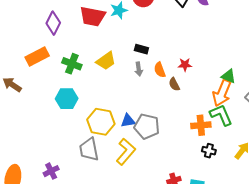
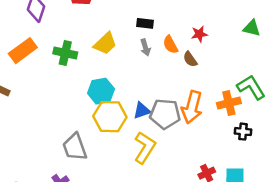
green triangle: (229, 76) -> (252, 28), moved
orange arrow: (222, 93) -> (192, 107), moved
cyan hexagon: (67, 99) -> (101, 91), moved
gray trapezoid: (89, 149) -> (75, 147), moved

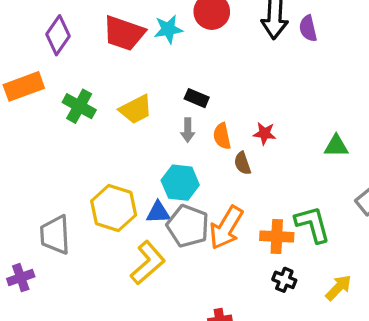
green triangle: (252, 28) -> (336, 146), turned -30
cyan hexagon: (101, 91) -> (180, 183), moved

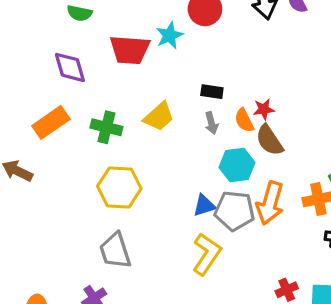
purple diamond: (58, 35) -> (70, 67), turned -36
red star: (264, 133) -> (264, 109), moved
brown semicircle: (242, 163) -> (269, 140), size x1.5
cyan hexagon: (180, 183) -> (237, 165), moved
yellow hexagon: (114, 208) -> (119, 187), moved

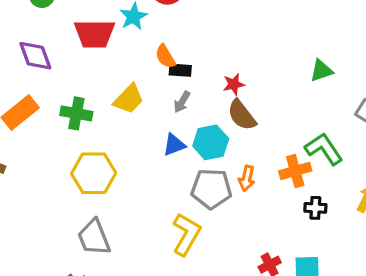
orange semicircle: (244, 120) -> (165, 56), moved
gray arrow: (211, 123) -> (182, 102), turned 50
orange arrow: (270, 203) -> (247, 178), size x0.6
blue triangle: (204, 205) -> (174, 145), moved

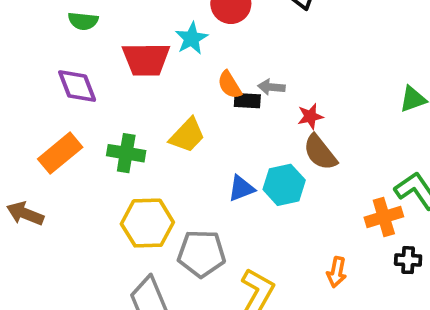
gray arrow: (182, 102) -> (271, 87), moved, turned 65
orange arrow: (247, 178) -> (337, 272), moved
gray pentagon: (211, 189) -> (202, 253), moved

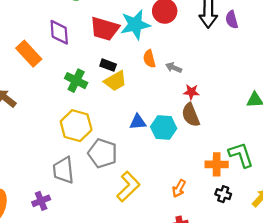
cyan star: (192, 38) -> (135, 25), size x1.5
black rectangle: (247, 101) -> (108, 65), moved
orange rectangle: (60, 153) -> (29, 54), moved, turned 70

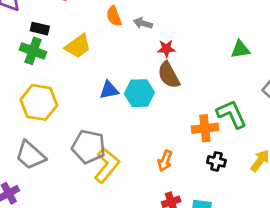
black rectangle: (108, 65) -> (40, 29), moved
gray pentagon: (103, 153) -> (89, 147), moved
gray trapezoid: (63, 170) -> (30, 155), turned -36

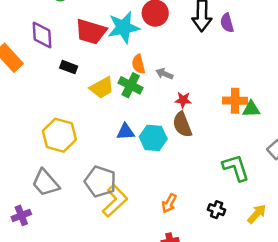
green cross: (33, 51) -> (131, 85), moved
orange cross: (205, 128) -> (235, 101), moved

